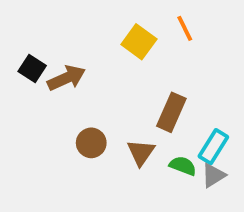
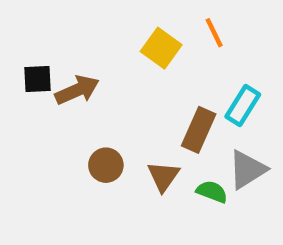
black square: (32, 68) -> (37, 79), turned -36
cyan rectangle: (213, 147) -> (243, 106), moved
gray triangle: (213, 175) -> (247, 170), moved, size x1.4

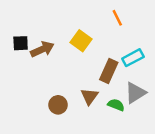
yellow square: (161, 48) -> (81, 41), moved
cyan rectangle: (243, 106) -> (133, 58), turned 30
brown circle: (106, 165) -> (58, 105), moved

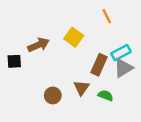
black square: (21, 43) -> (14, 61), moved
gray triangle: (135, 93) -> (123, 68), moved

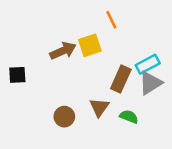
orange line: (107, 16) -> (111, 20), moved
yellow square: (74, 37) -> (90, 45), turned 36
brown arrow: (38, 45) -> (63, 51), moved

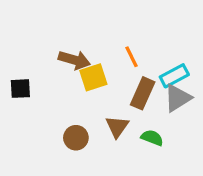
orange line: (111, 20) -> (131, 57), moved
yellow square: (90, 45) -> (93, 77), moved
brown arrow: (63, 51) -> (74, 60), turned 40

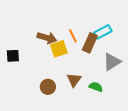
orange line: (131, 57) -> (73, 36), moved
cyan rectangle: (174, 76) -> (103, 32), moved
brown rectangle: (143, 93) -> (90, 43), moved

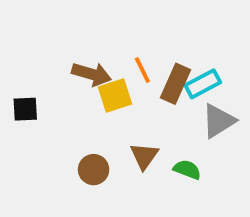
cyan rectangle: (103, 32) -> (203, 84), moved

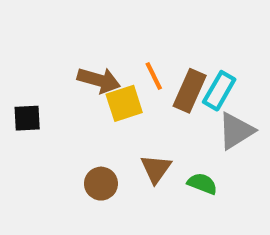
cyan rectangle: (203, 84) -> (219, 91), turned -32

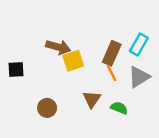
orange line: (154, 76) -> (112, 73), moved
cyan rectangle: (219, 91) -> (139, 45), moved
brown circle: (101, 184) -> (47, 108), moved

